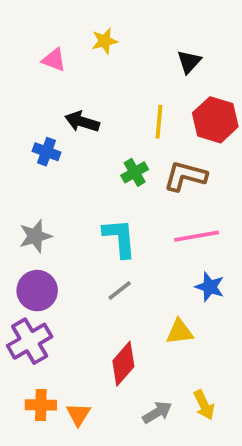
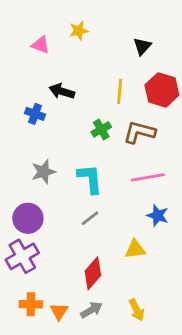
gray star: (35, 236) -> (43, 172), moved
yellow arrow: (204, 405) -> (137, 310), moved
gray arrow: (157, 412) -> (91, 310), moved

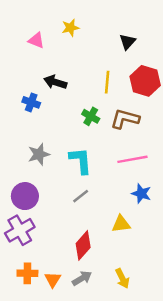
green cross: (101, 129) -> (91, 116), turned -30

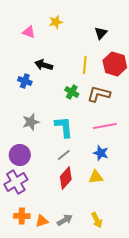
blue star: (141, 194) -> (101, 153), moved
red diamond: (83, 245) -> (66, 178), moved
orange triangle: (53, 280) -> (42, 221), turned 40

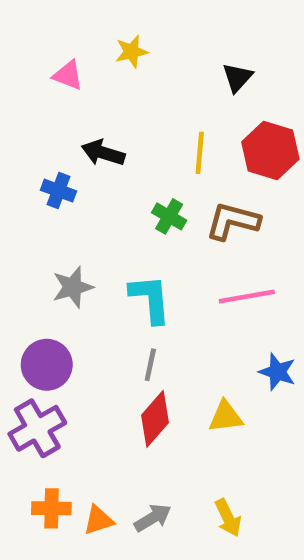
blue star: (101, 153) -> (277, 372), moved
gray line: (64, 155) -> (150, 365), turned -40

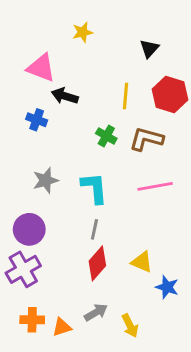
pink triangle: (68, 75) -> (41, 68), moved, size x1.5
blue star: (277, 372) -> (167, 287), moved
yellow triangle: (226, 417) -> (142, 262), turned 30
gray arrow: (153, 518) -> (96, 312), moved
yellow arrow: (228, 518) -> (130, 326), moved

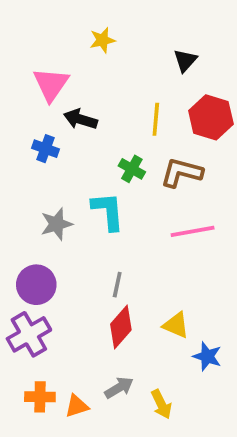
pink triangle: (41, 68) -> (51, 84), turned 44
cyan L-shape: (94, 188) -> (108, 211), moved

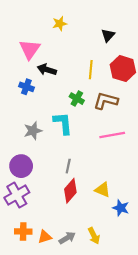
gray arrow: (119, 388) -> (67, 238), moved

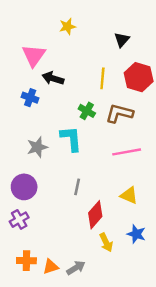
yellow triangle: (103, 190) -> (129, 195), moved
red diamond: (70, 191) -> (95, 215), moved
purple cross: (17, 195) -> (19, 220), size x0.7
yellow arrow: (94, 236) -> (106, 242), moved

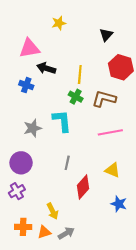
pink triangle: (34, 55) -> (29, 48), turned 45
yellow line: (102, 78) -> (80, 75), moved
yellow arrow: (106, 242) -> (53, 211), moved

